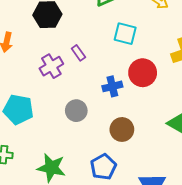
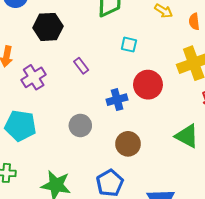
cyan square: (125, 34) -> (129, 45), size x0.7
purple cross: (51, 66) -> (34, 77), moved

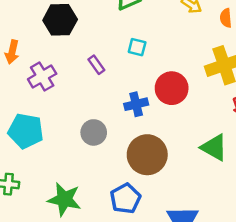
cyan square: (129, 45) -> (137, 47), moved
brown circle: (128, 144) -> (147, 155), size x1.4

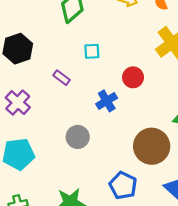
red circle: (172, 88) -> (133, 77), size x0.7
brown circle: (147, 155) -> (152, 146), moved

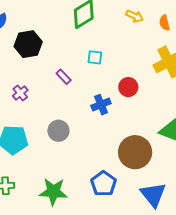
purple cross: (18, 103) -> (20, 93), size x0.7
gray circle: (78, 137) -> (58, 131), moved

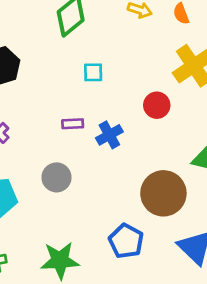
purple rectangle: (64, 77) -> (73, 124), moved, turned -42
red circle: (128, 87) -> (157, 105), moved

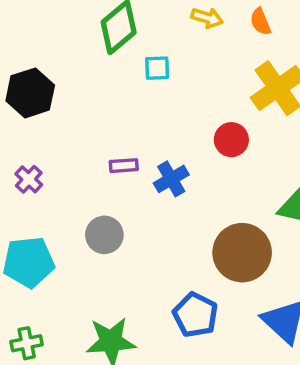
cyan square: (93, 72) -> (157, 68), moved

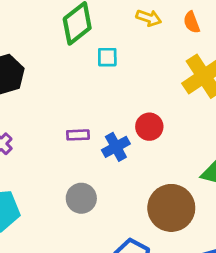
red circle: (231, 140) -> (149, 127), moved
gray circle: (104, 235) -> (81, 198), moved

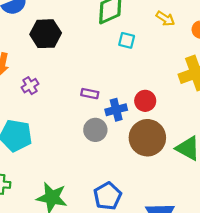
gray circle: (81, 198) -> (95, 130), moved
brown circle: (171, 208) -> (147, 138), moved

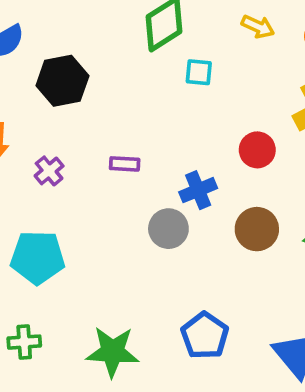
purple rectangle: (90, 94) -> (125, 164), moved
red circle: (145, 101) -> (257, 150), moved
brown circle: (147, 138) -> (257, 229), size x0.7

